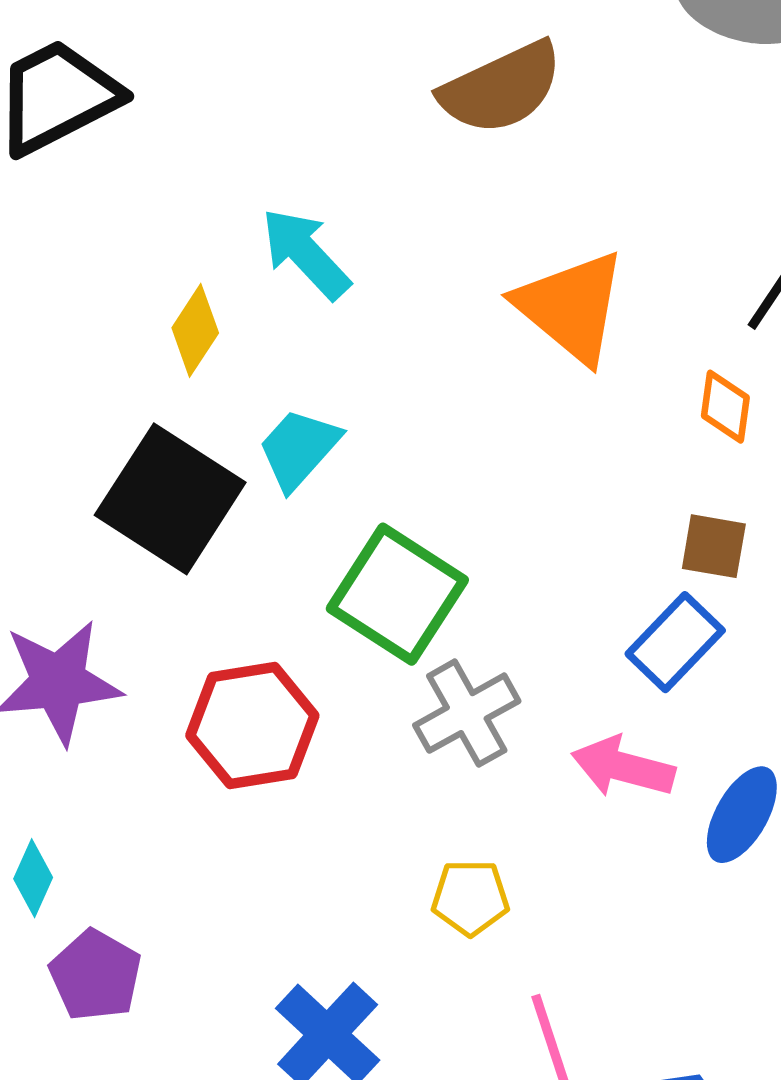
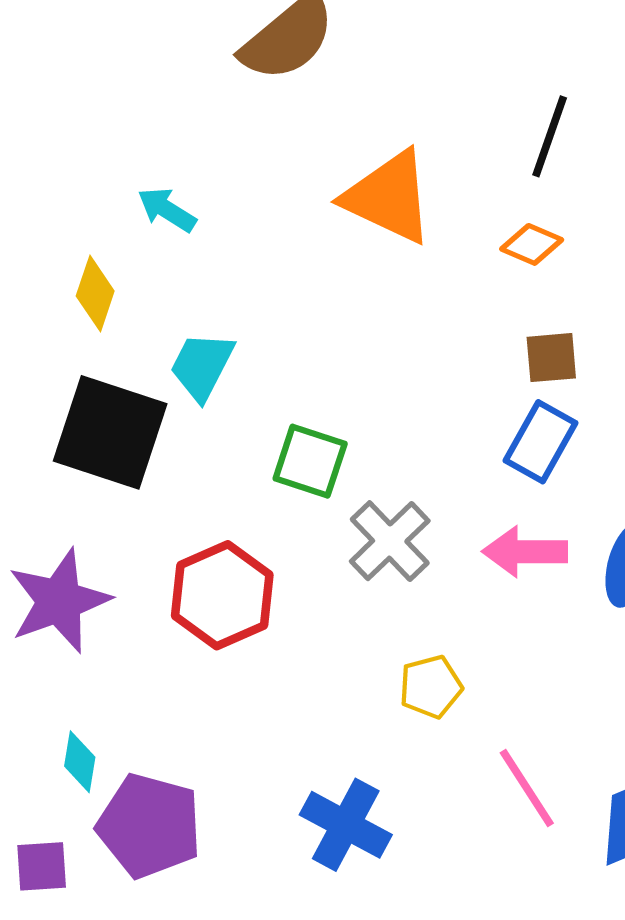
cyan arrow: (306, 253) -> (167, 210), size x0.7
orange diamond: (725, 407) -> (532, 244), turned -60
green square: (397, 594) -> (310, 461), size x0.7
purple pentagon: (96, 975) -> (149, 826), size x1.4

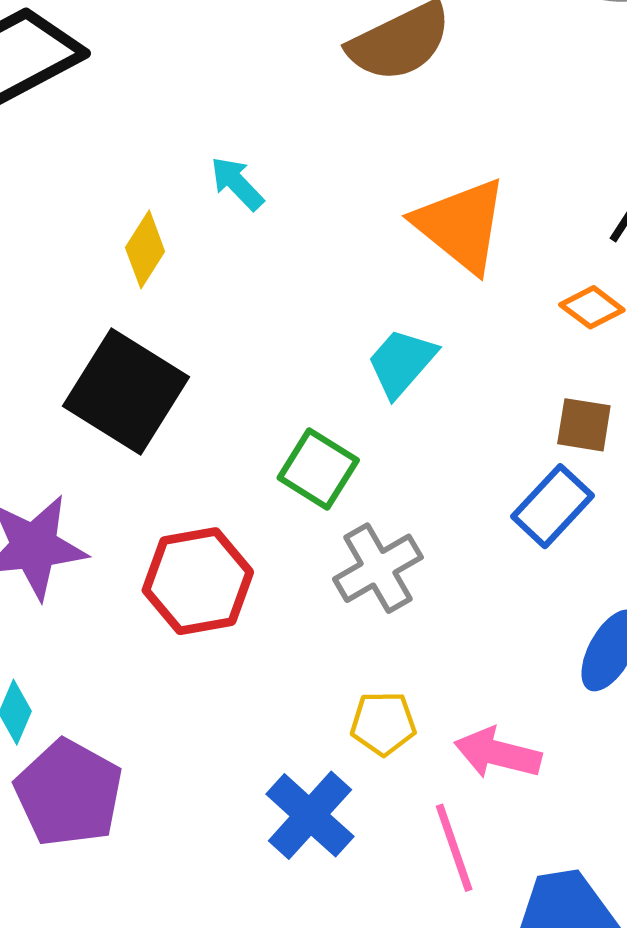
cyan trapezoid: (202, 366) -> (402, 362), moved
pink arrow: (525, 552) -> (498, 753), moved
blue cross: (346, 825) -> (310, 815), moved

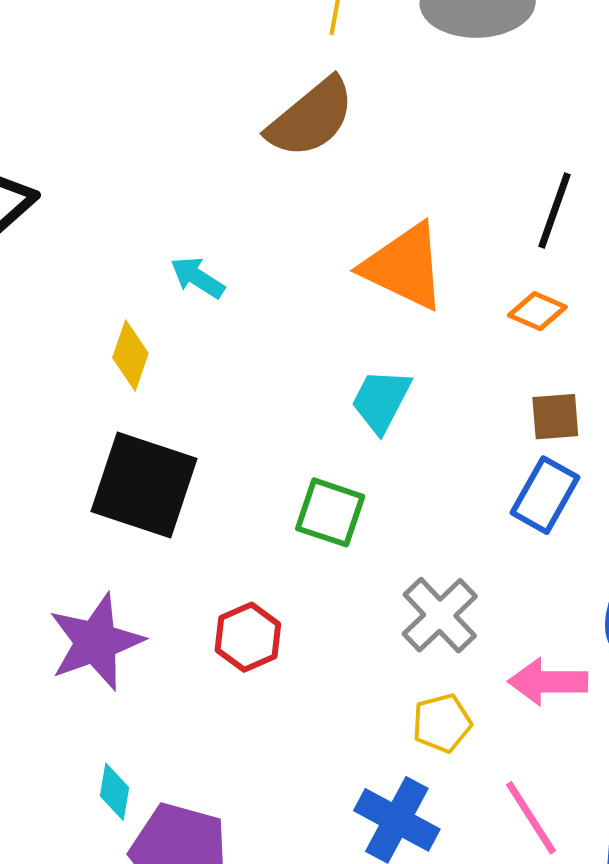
gray cross: (378, 568) -> (440, 615), moved
red hexagon: (198, 581) -> (248, 637), size x0.7
pink arrow: (498, 753) -> (548, 682), moved

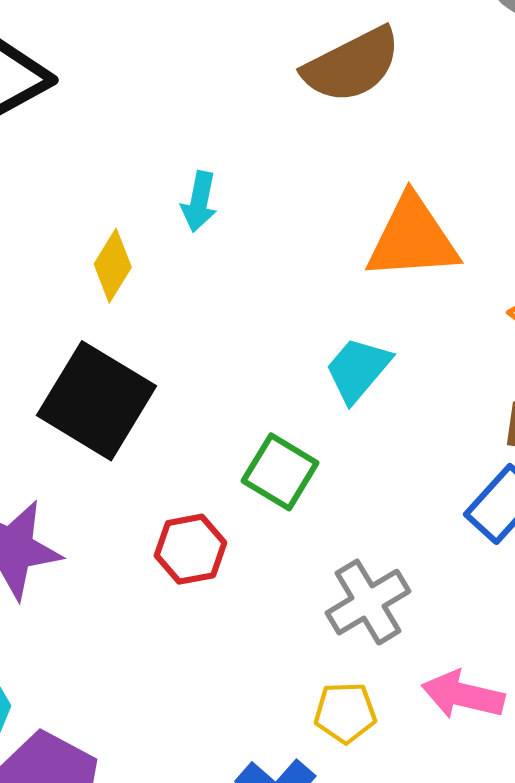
orange triangle: (404, 267) -> (413, 238), turned -42
cyan arrow: (198, 278) -> (199, 202), turned -124
red hexagon: (248, 637) -> (190, 549), moved

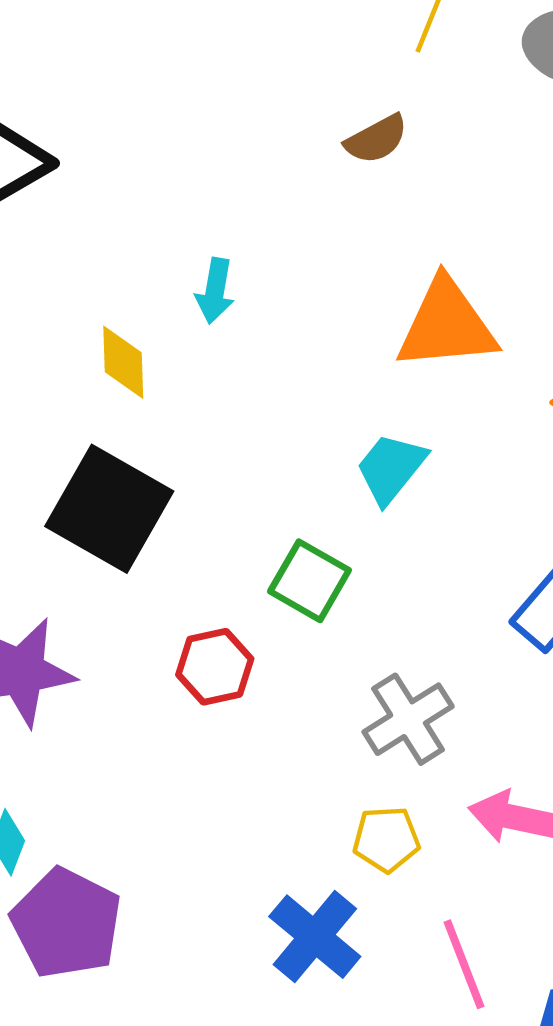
brown semicircle: (352, 65) -> (376, 139), size x0.6
yellow diamond: (113, 266) -> (123, 362), turned -32

